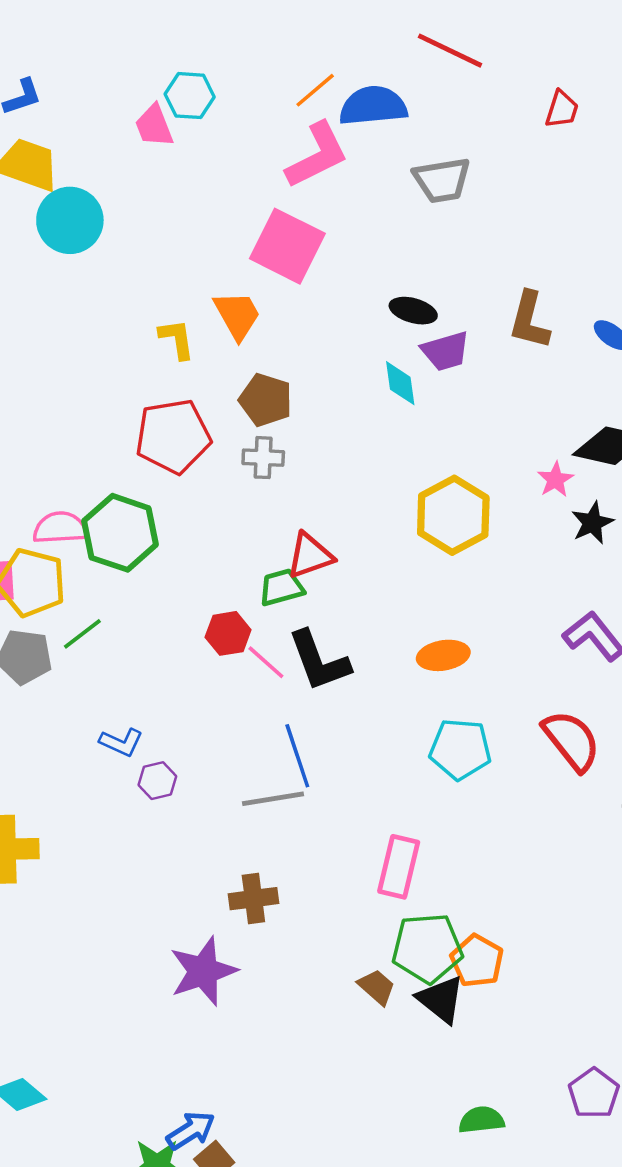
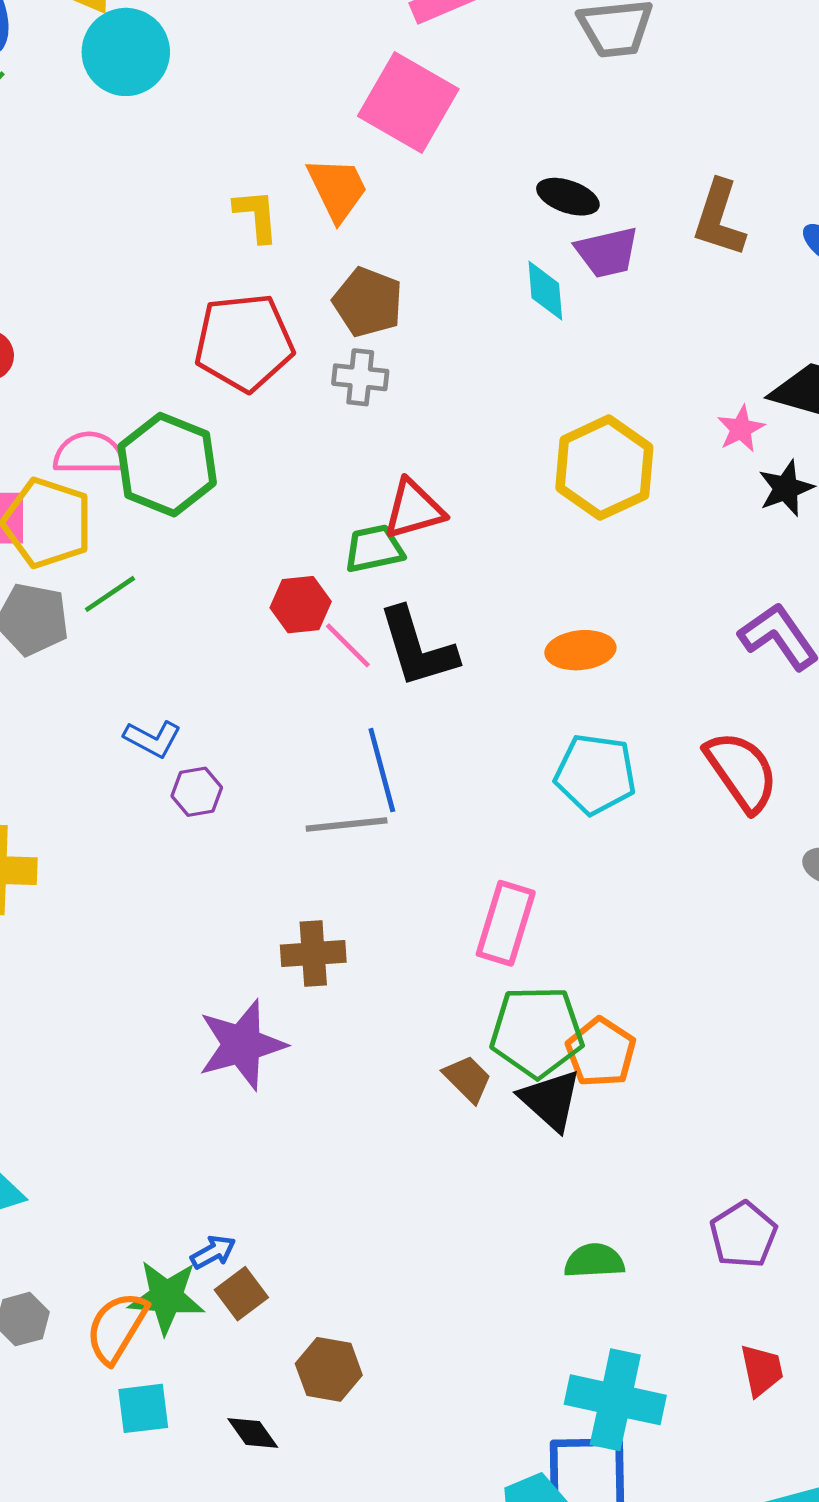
blue arrow: (191, 1131) -> (213, 1252), size x0.7

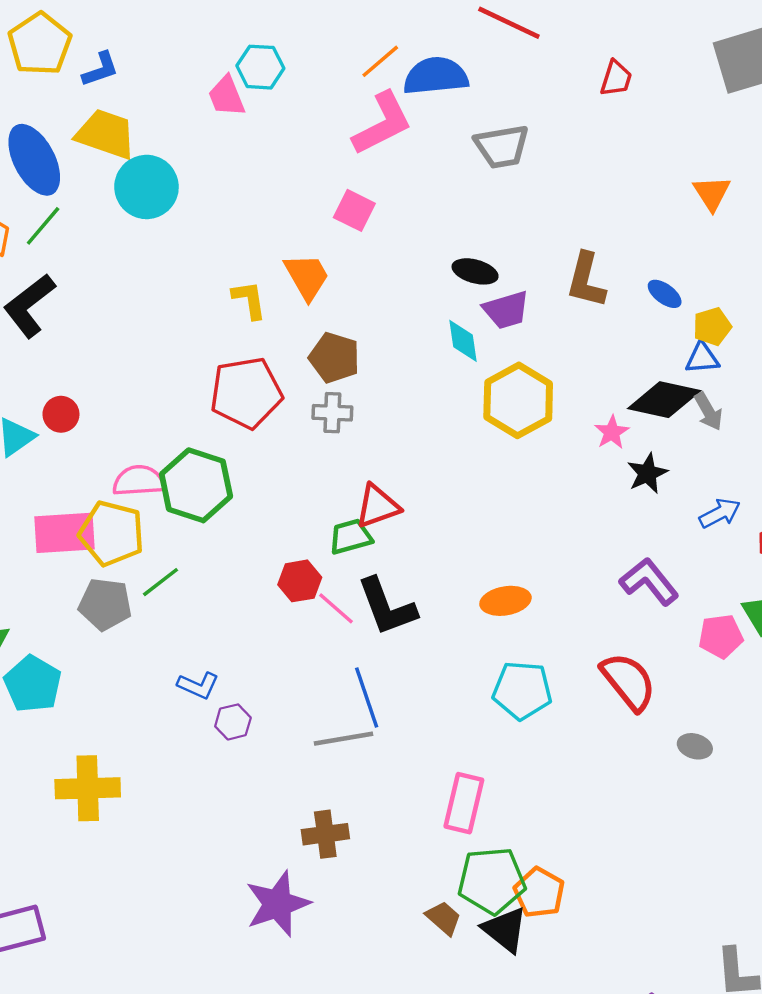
pink square: (408, 103) -> (354, 210), size x0.6
yellow hexagon: (604, 468) -> (518, 400), moved

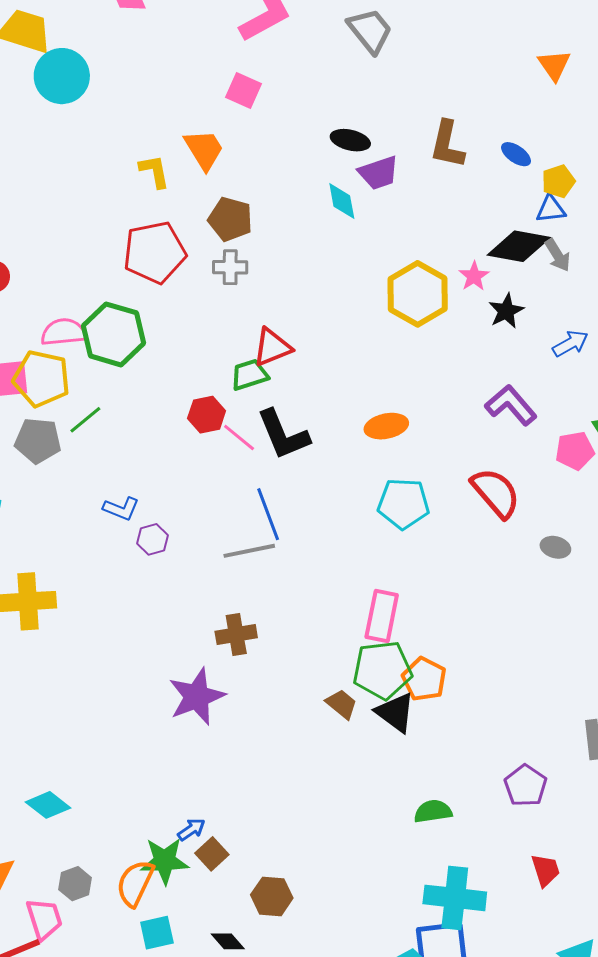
gray trapezoid: (502, 147) -> (370, 31), turned -117
yellow hexagon: (518, 400) -> (418, 294), moved
pink rectangle: (464, 803) -> (382, 616), moved

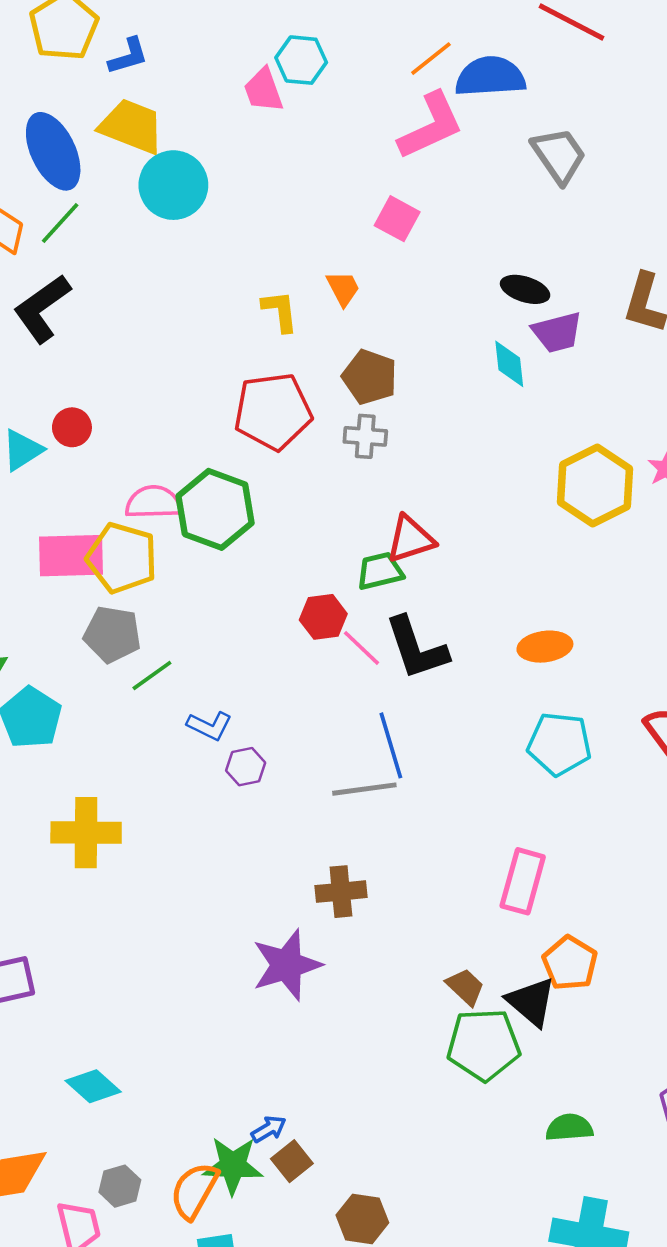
orange trapezoid: (204, 150) -> (343, 288), size x0.7
green line: (85, 420) -> (152, 675), moved
green pentagon: (382, 670) -> (484, 1045), moved

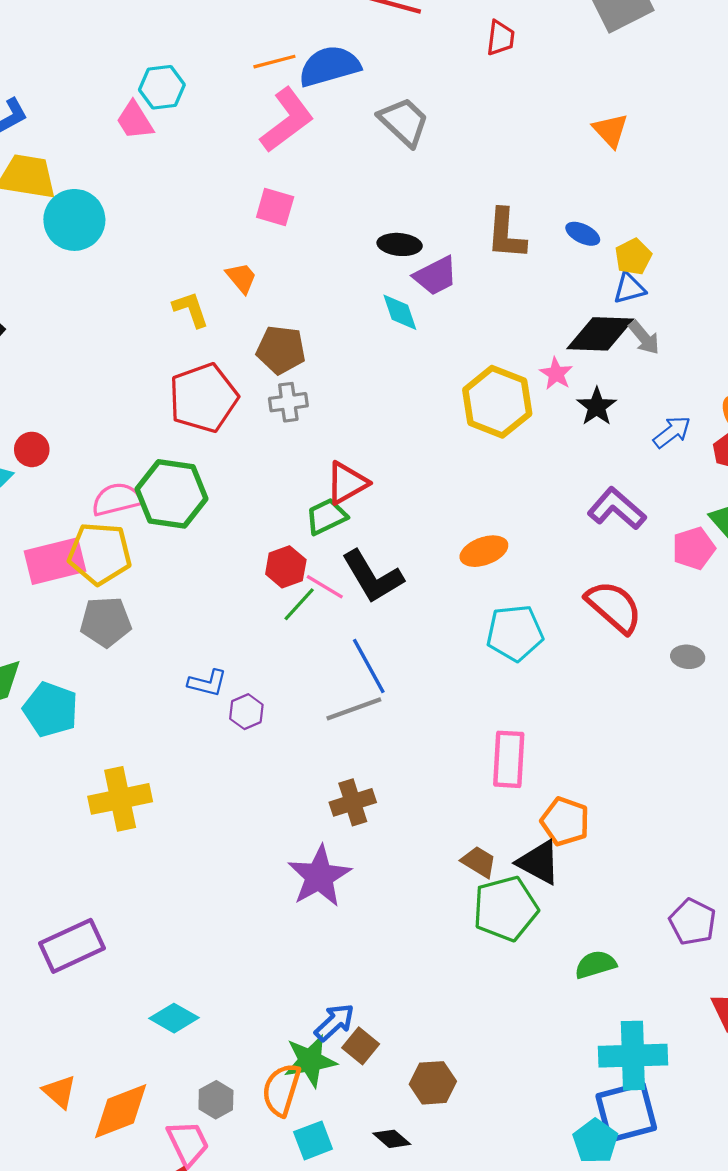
orange line: (431, 59) -> (274, 62), turned 36
green line: (152, 675) -> (299, 604), moved
blue arrow: (269, 1129) -> (335, 1022), size x1.4

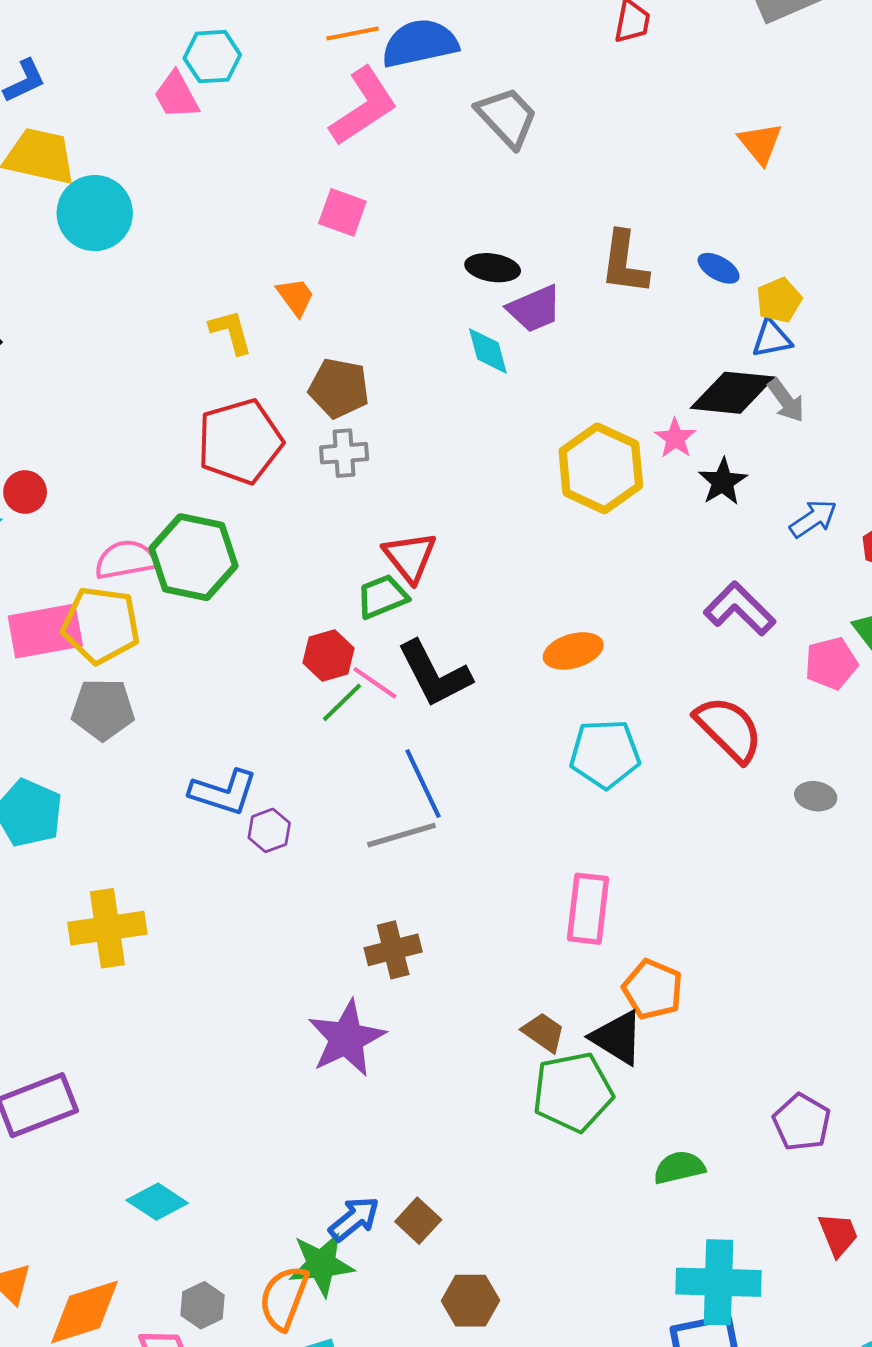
red triangle: (347, 483) -> (410, 557), turned -42
blue L-shape: (207, 683) -> (223, 792), size x1.4
brown square: (361, 1046) -> (418, 1221), moved

